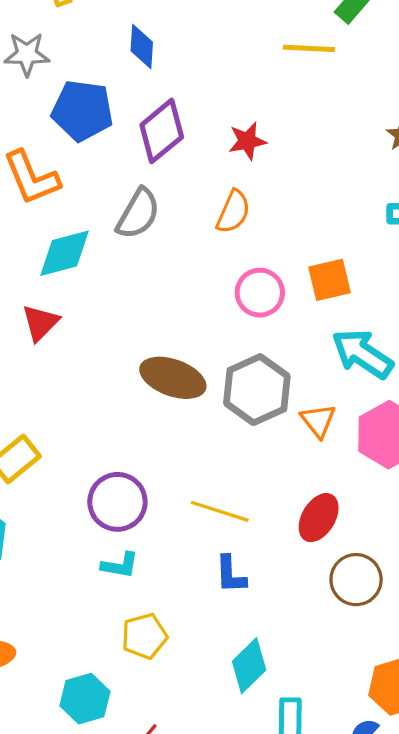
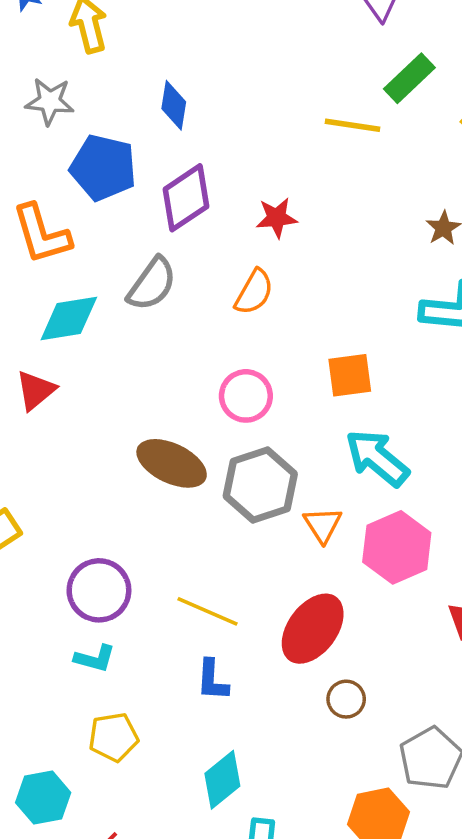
pink circle: (260, 293) -> (246, 396), moved
red ellipse: (319, 518) -> (313, 629), size x1.4
brown circle: (356, 580) -> (346, 699), size x0.7

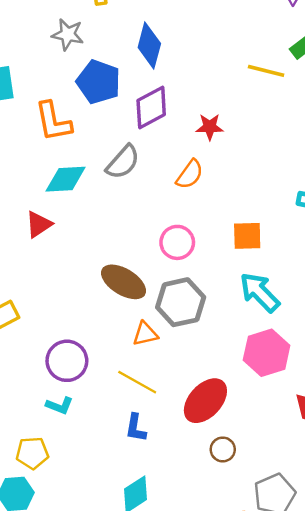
blue diamond: (174, 105) -> (149, 46), size x1.4
orange triangle: (323, 525) -> (145, 334), moved, turned 44
yellow pentagon: (113, 737) -> (32, 453), moved

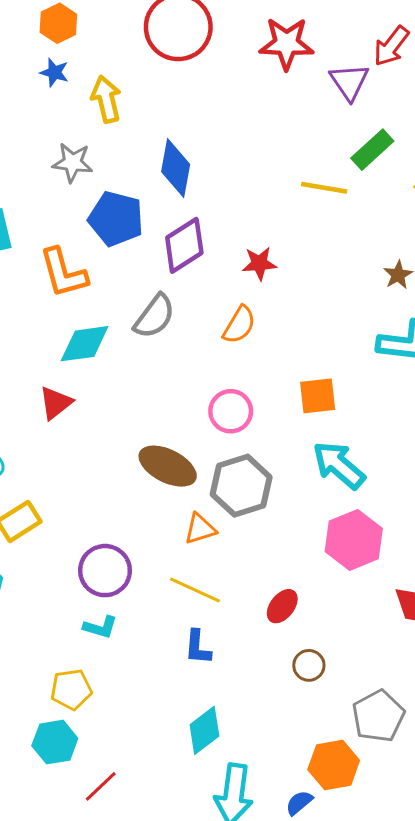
red ellipse: (205, 401) -> (282, 606), size x0.6

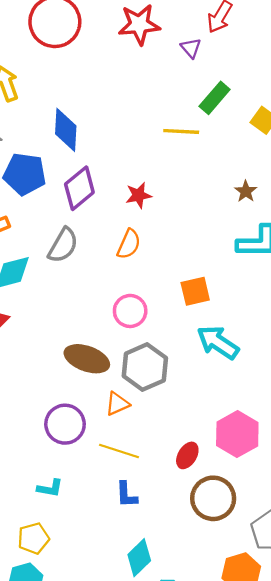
purple triangle: (349, 82) -> (191, 48), size x0.7
pink hexagon: (354, 540) -> (237, 434), moved
purple circle: (105, 571) -> (65, 424), moved
brown circle: (309, 665) -> (213, 498), size x1.8

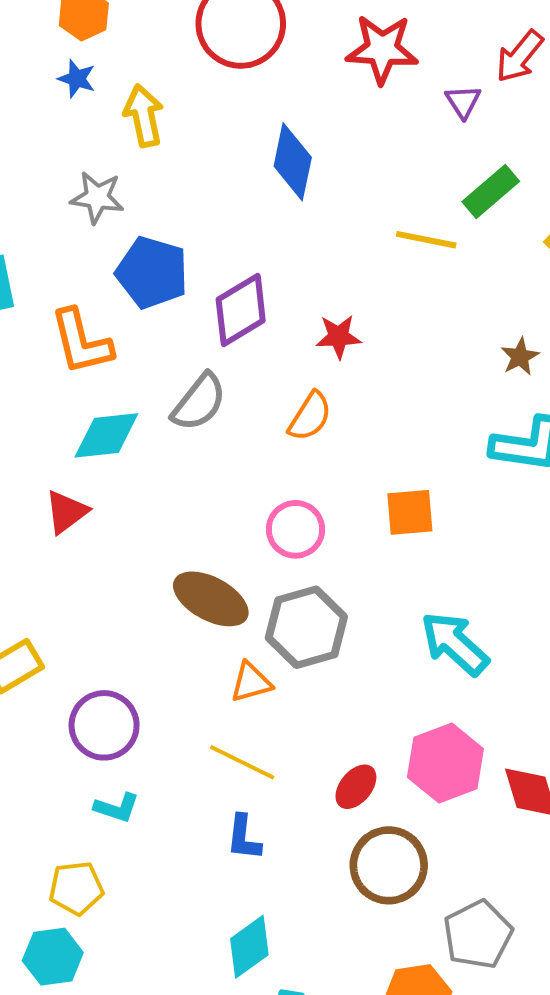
blue diamond: (66, 130) -> (293, 162), moved
cyan arrow: (218, 342) -> (455, 644), moved
purple circle: (65, 424) -> (104, 725), moved

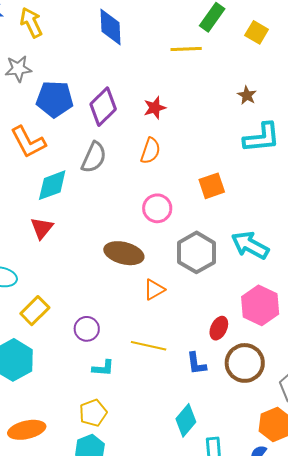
gray hexagon: (306, 627) -> (197, 252), moved
purple circle: (104, 725) -> (87, 329), size x0.7
yellow line: (242, 762) -> (149, 346), moved
blue L-shape: (244, 838) -> (196, 363), moved

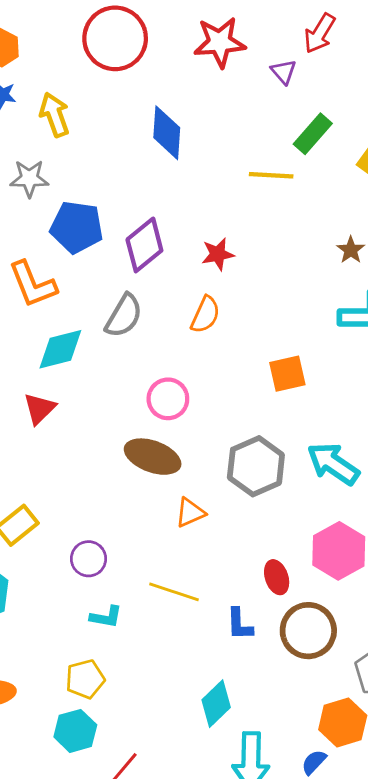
pink circle: (157, 208) -> (168, 399), moved
red ellipse: (219, 328) -> (277, 577), turned -50

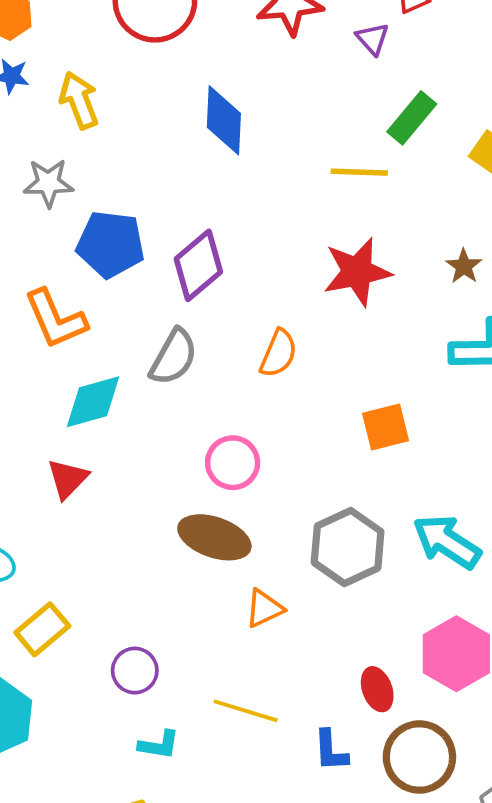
red star: (218, 254) -> (357, 272), moved, size x1.6

